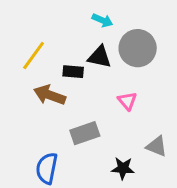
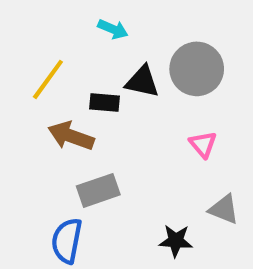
cyan arrow: (102, 20) -> (113, 29), moved
pink triangle: (127, 101) -> (203, 144), moved
gray rectangle: (85, 133) -> (98, 190), moved

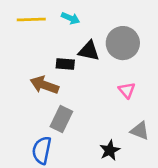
yellow line: (48, 79) -> (31, 20), moved, turned 52
gray rectangle: (98, 190) -> (61, 119), turned -45
black star: (176, 241) -> (110, 150), turned -30

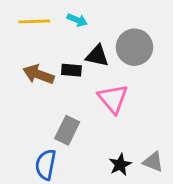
brown arrow: (44, 85) -> (39, 74), moved
pink triangle: (127, 90) -> (113, 99), moved, size x1.6
gray triangle: (140, 131) -> (153, 162), moved

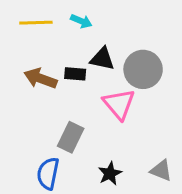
gray circle: (134, 47) -> (143, 69), moved
black star: (120, 165) -> (110, 173), moved

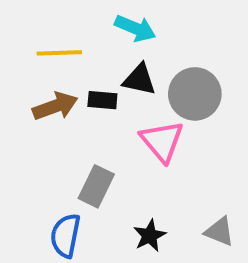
cyan arrow: (81, 21) -> (135, 28), moved, size x1.4
yellow line: (36, 23) -> (59, 53), moved
brown arrow: (40, 78) -> (55, 106), turned 140

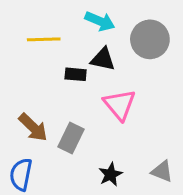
gray circle: (195, 94) -> (150, 39), moved
brown arrow: (55, 106) -> (33, 127), moved, turned 64
blue semicircle: (65, 236) -> (21, 174), moved

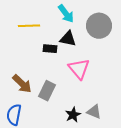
cyan arrow: (100, 21) -> (66, 14), turned 30
gray triangle: (162, 171) -> (94, 112), moved

